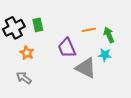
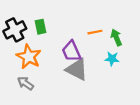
orange star: (27, 53) -> (29, 57), size x1.6
gray triangle: (86, 68) -> (77, 69), moved

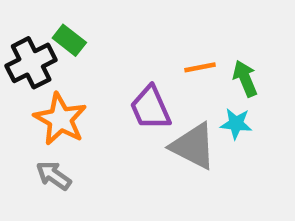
green rectangle: (40, 27) -> (69, 40), moved, turned -40
gray triangle: (77, 69) -> (193, 146), moved

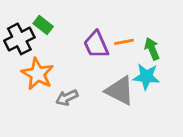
purple trapezoid: (150, 108) -> (96, 45), moved
cyan star: (236, 124) -> (146, 77), size x1.4
gray arrow: (54, 175) -> (67, 98), moved, turned -60

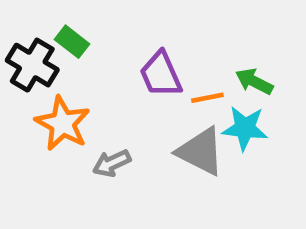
black cross: (19, 39) -> (32, 65), turned -32
orange line: (124, 42) -> (207, 98), moved
green arrow: (152, 49) -> (254, 81), turned -40

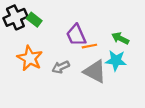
black cross: (32, 65) -> (15, 17), moved, turned 35
orange line: (207, 98) -> (89, 46), moved
gray arrow: (112, 163) -> (61, 67), moved

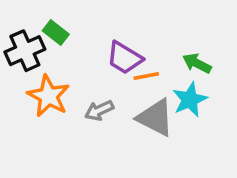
black cross: (15, 17) -> (25, 51), moved
purple trapezoid: (76, 35) -> (125, 58), turned -35
cyan star: (116, 60) -> (190, 100), turned -30

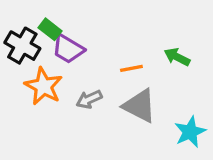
black cross: (25, 51) -> (22, 46), turned -36
purple trapezoid: (125, 58) -> (68, 49), moved
cyan star: (190, 100) -> (190, 132), moved

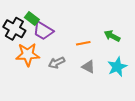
orange star: (44, 86) -> (28, 54), turned -30
gray triangle: (140, 106) -> (88, 67), size x0.6
cyan star: (190, 132) -> (117, 67), moved

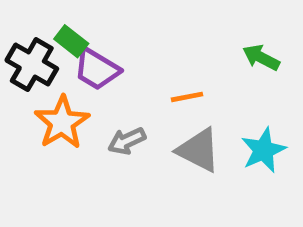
green arrow: (112, 36) -> (261, 58), moved
orange star: (28, 54) -> (62, 122), turned -30
gray triangle: (88, 67) -> (199, 150), size x1.5

